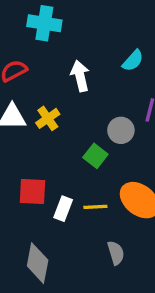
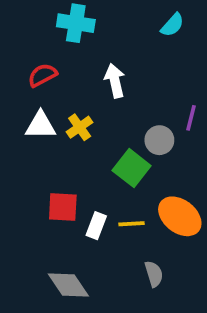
cyan semicircle: (133, 61) -> (172, 25), moved
green square: (95, 156) -> (132, 168), size x1.4
gray diamond: (38, 263) -> (68, 285), turned -45

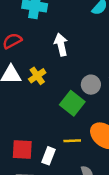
red square: (63, 207) -> (22, 150), moved
white rectangle: (96, 226) -> (48, 156), moved

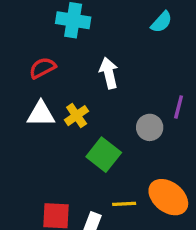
green square: (72, 103) -> (104, 155), moved

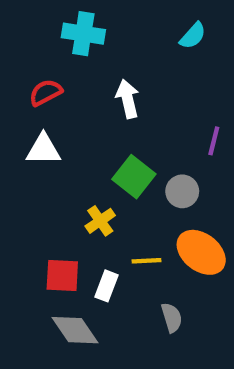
yellow cross: (77, 116) -> (100, 221), moved
gray circle: (150, 127) -> (182, 191), moved
green square: (104, 155) -> (134, 177), moved

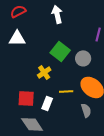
gray semicircle: (172, 318) -> (86, 110), moved

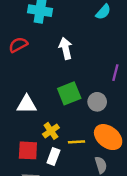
white triangle: (17, 38) -> (27, 104), moved
green square: (60, 51) -> (69, 93), turned 30
yellow cross: (44, 72) -> (51, 131), moved

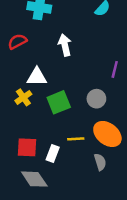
green square: (69, 93) -> (59, 102), moved
white triangle: (27, 104) -> (37, 77), moved
yellow cross: (51, 131) -> (23, 97), moved

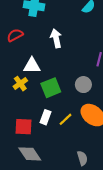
yellow line: (76, 139) -> (66, 119), turned -40
white rectangle: (53, 153) -> (46, 117), moved
gray semicircle: (100, 162) -> (82, 158), moved

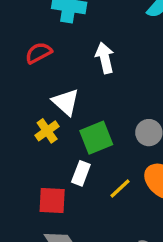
white triangle: (32, 66) -> (66, 102), turned 42
white rectangle: (46, 117) -> (81, 173), moved

